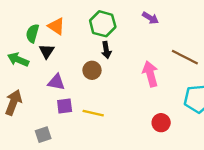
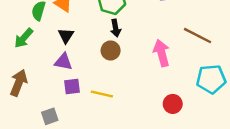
black triangle: (47, 51) -> (66, 36), moved
green arrow: (18, 60) -> (24, 38), turned -72
brown circle: (92, 70) -> (111, 50), moved

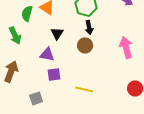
black triangle: (66, 36) -> (57, 33), moved
green arrow: (24, 38) -> (15, 35), turned -66
yellow line: (102, 94) -> (84, 89), moved

